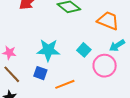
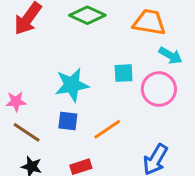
cyan arrow: (117, 45) -> (170, 55), turned -105
cyan square: (84, 50) -> (124, 73), turned -32

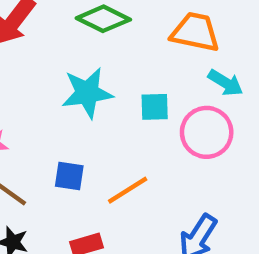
cyan star: (72, 85) -> (87, 93), moved

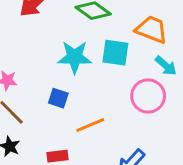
cyan square: (155, 107) -> (115, 53), moved, size x1.4
blue square: (69, 176) -> (58, 98), moved

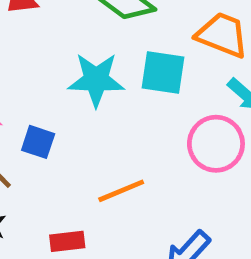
blue square: (58, 98) -> (38, 142), moved

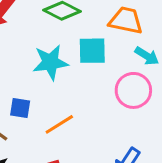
orange line: (121, 191) -> (59, 124), moved

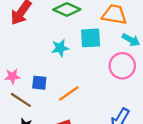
cyan star: (50, 62) -> (60, 48), size x0.7

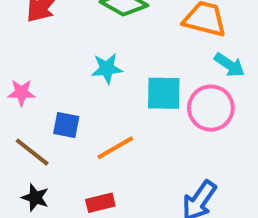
cyan square: (91, 38) -> (164, 93), moved
pink star: (12, 76) -> (21, 93), moved

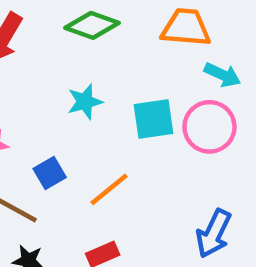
blue square: (66, 125) -> (50, 173), turned -32

